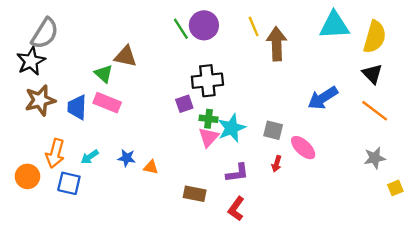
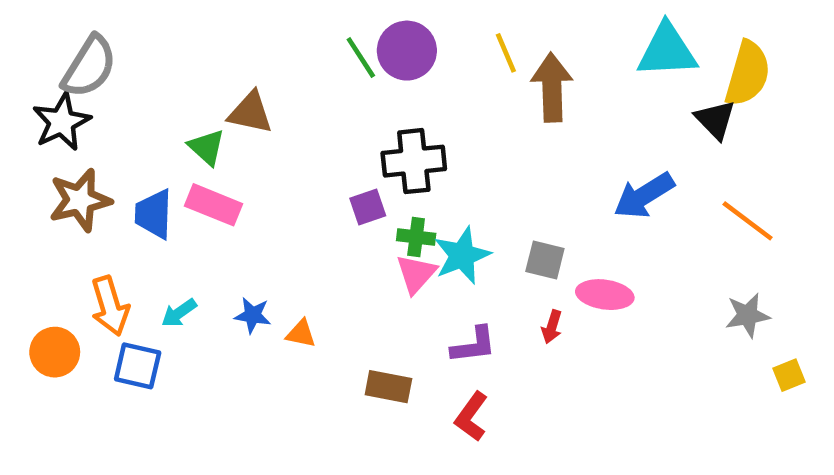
black triangle: (372, 74) -> (715, 120), moved
pink ellipse: (303, 148) -> (605, 295), turned -35
orange arrow: (55, 153) -> (110, 306), turned -32

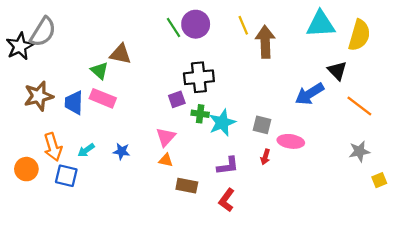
black triangle: (715, 120) -> (337, 71), moved
black star: (62, 122) -> (20, 46), moved
pink triangle: (416, 274) -> (166, 137), moved
orange triangle: (301, 334) -> (166, 160), moved

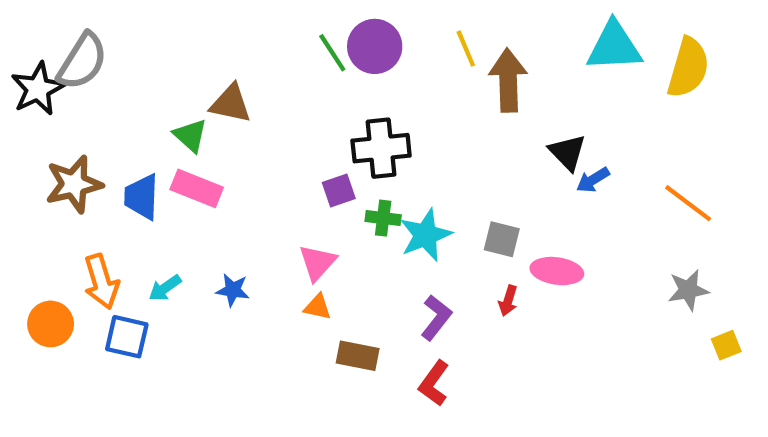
black triangle: (337, 71) -> (567, 152), moved
blue arrow: (310, 94) -> (593, 180), size x0.6
purple L-shape: (228, 166) -> (436, 318), turned -45

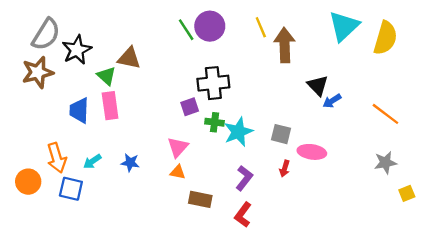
cyan triangle: (614, 46) -> (344, 26), turned -40
black star: (38, 89) -> (77, 50), moved
brown star: (74, 184) -> (38, 72), moved
pink rectangle: (197, 188) -> (110, 106), turned 60

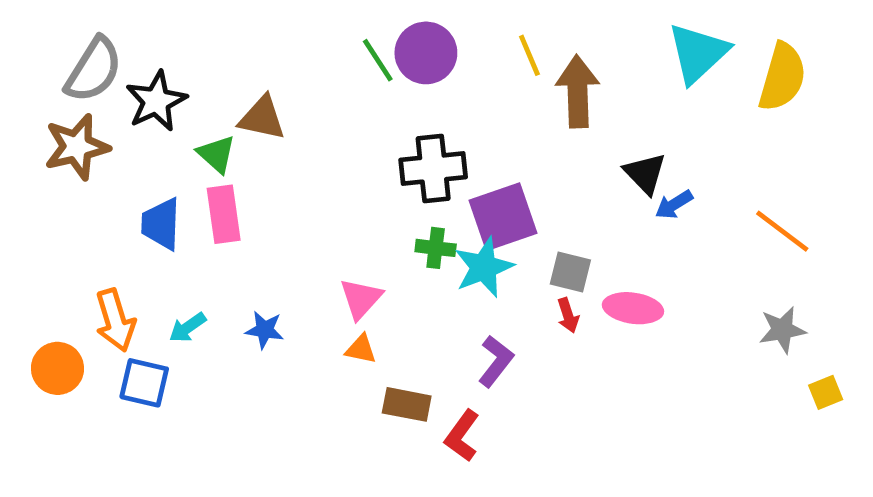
purple square: (190, 107) -> (503, 217), moved, size x1.8
red arrow: (285, 169) -> (568, 315), moved, turned -35
red L-shape: (243, 215) -> (462, 436), moved

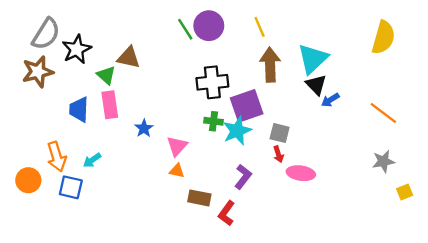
cyan triangle: (698, 53) -> (313, 59), moved
brown arrow: (578, 91) -> (270, 65), moved
pink ellipse: (633, 308) -> (301, 173), moved
blue star: (265, 330) -> (144, 128), moved, turned 30

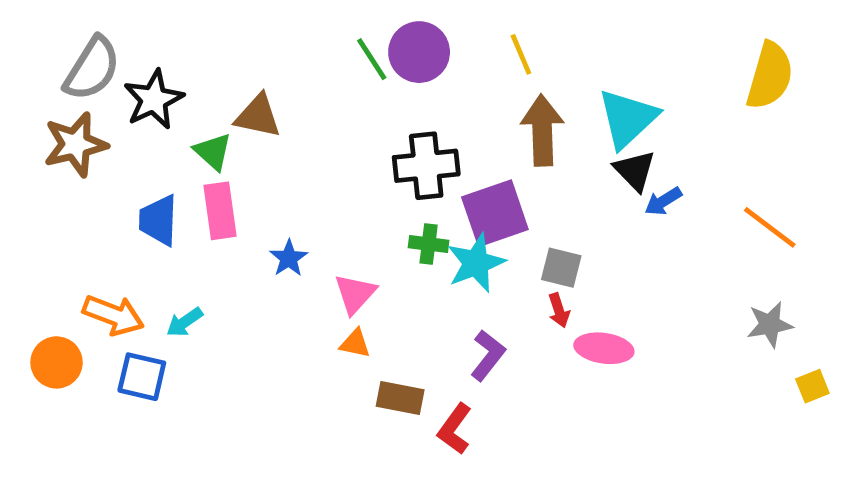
orange arrow: (57, 157) -> (113, 315), turned -52

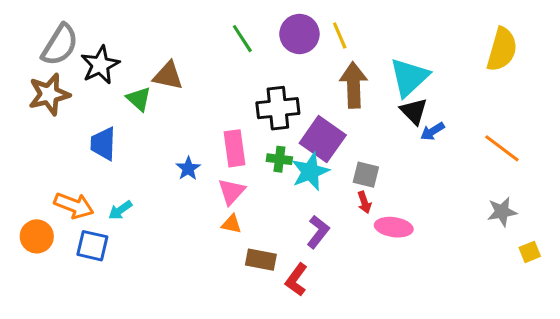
purple circle: (419, 52) -> (299, 34), moved
pink rectangle: (220, 211) -> (235, 148), moved
purple square: (495, 213) -> (323, 139), turned -36

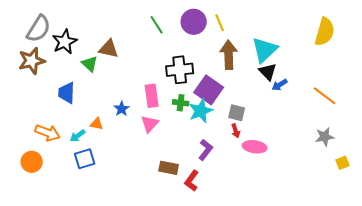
orange triangle: (231, 224) -> (97, 124), moved
orange circle: (37, 236) -> (32, 162), moved
blue square: (92, 246) -> (85, 159), moved, turned -30

